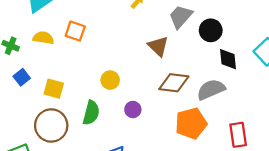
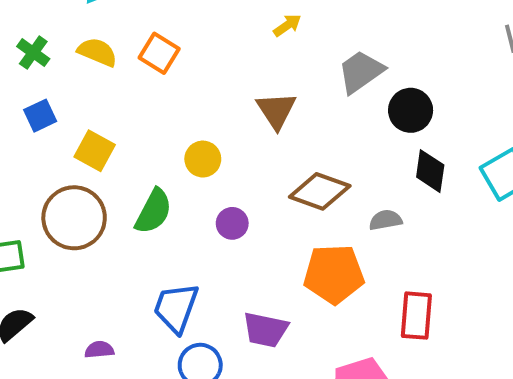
brown triangle: (158, 46) -> (276, 110), moved
gray semicircle: (211, 90) -> (386, 220), size x0.6

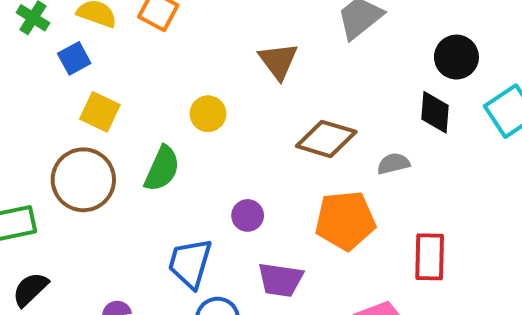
black circle: (411, 110) -> (456, 57), moved
blue square: (40, 116) -> (74, 58), moved
purple circle: (232, 223) -> (248, 215), moved

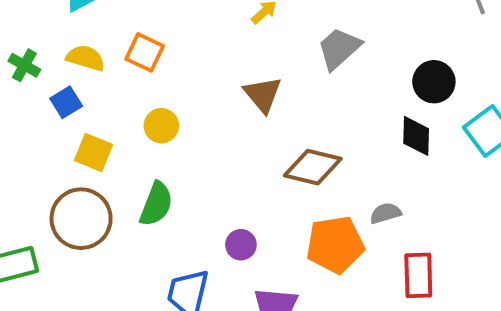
yellow circle: (208, 114) -> (161, 126), moved
gray semicircle: (393, 164) -> (385, 213), moved

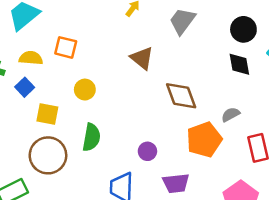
brown diamond: (313, 167) -> (181, 96), turned 68

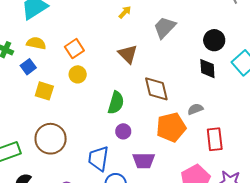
orange square: (66, 47) -> (74, 49), moved, turned 36
green semicircle: (91, 137) -> (116, 103), moved
brown circle: (48, 155) -> (51, 139), moved

